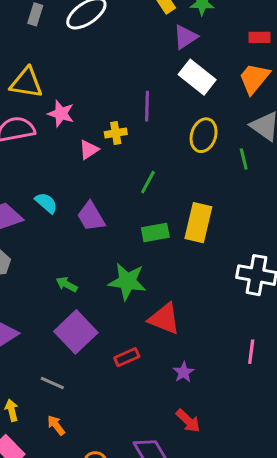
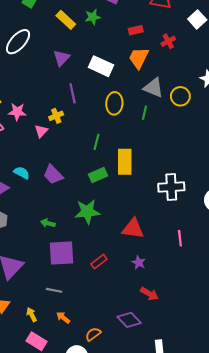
purple triangle: (185, 37) -> (62, 58), moved
green line: (244, 159) -> (145, 113), turned 40
green line: (148, 182) -> (97, 142), moved
red triangle: (164, 319) -> (133, 229), moved
purple square: (76, 332) -> (61, 253), turned -36

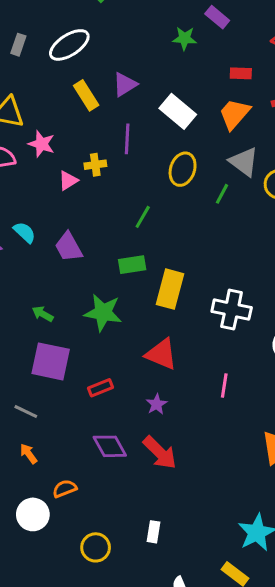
yellow rectangle: (66, 20) -> (86, 95), moved
yellow rectangle: (125, 162) -> (170, 289), moved
red arrow: (149, 294) -> (160, 453), size x1.4
purple diamond: (129, 320) -> (110, 446), moved

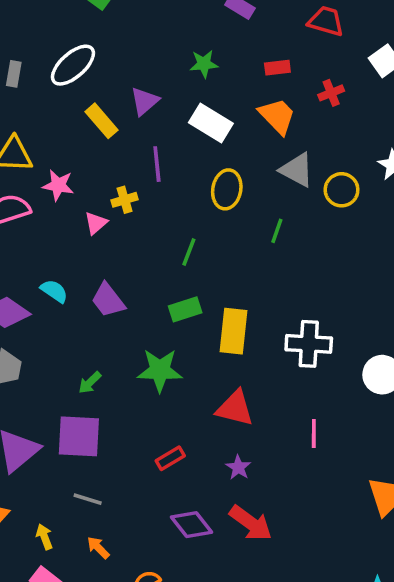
green star: (185, 38) -> (204, 64), moved
orange trapezoid: (234, 114) -> (277, 116), turned 104
green line: (222, 194) -> (277, 231), moved
green arrow: (43, 314) -> (90, 383), turned -65
purple square: (51, 361) -> (79, 436), moved

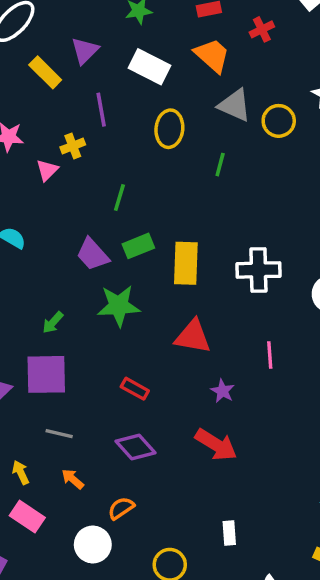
green line: (189, 252) -> (119, 198), moved
purple trapezoid: (108, 300) -> (93, 254), moved
red rectangle: (170, 458) -> (135, 389), turned 64
purple star: (238, 467) -> (223, 391), moved
purple diamond: (192, 525) -> (136, 447), moved

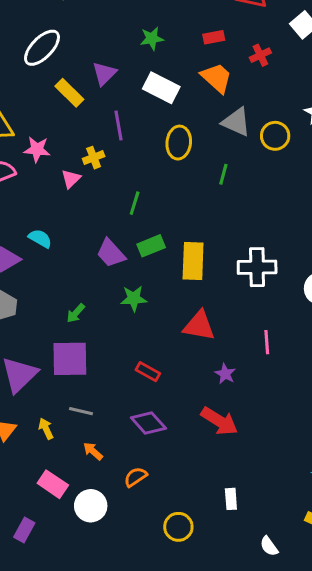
green star: (119, 306) -> (134, 298), size x0.7
yellow arrow: (21, 472) -> (46, 429), moved
white circle: (93, 544) -> (91, 506), moved

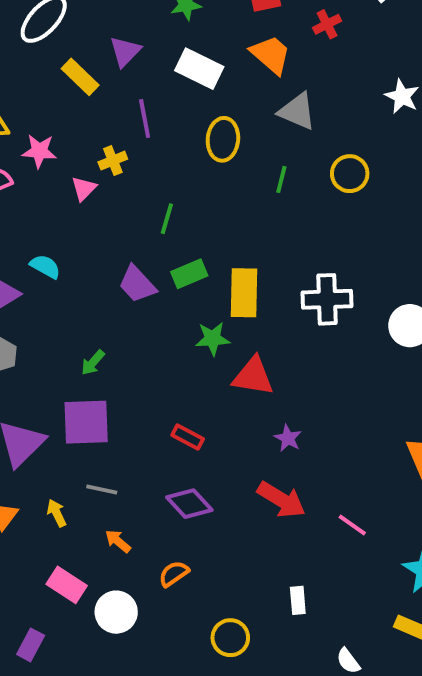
yellow circle: (275, 136) -> (350, 174), moved
green star: (134, 298) -> (213, 339), moved
pink line: (267, 342) -> (352, 525), moved, turned -50

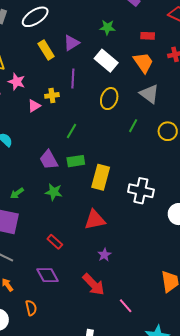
green star: (213, 339) -> (54, 192), moved
red triangle: (253, 376) -> (95, 220), turned -35
orange semicircle: (174, 574) -> (31, 308), turned 98

